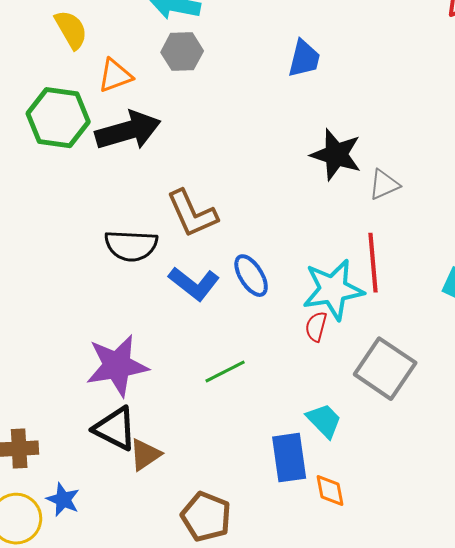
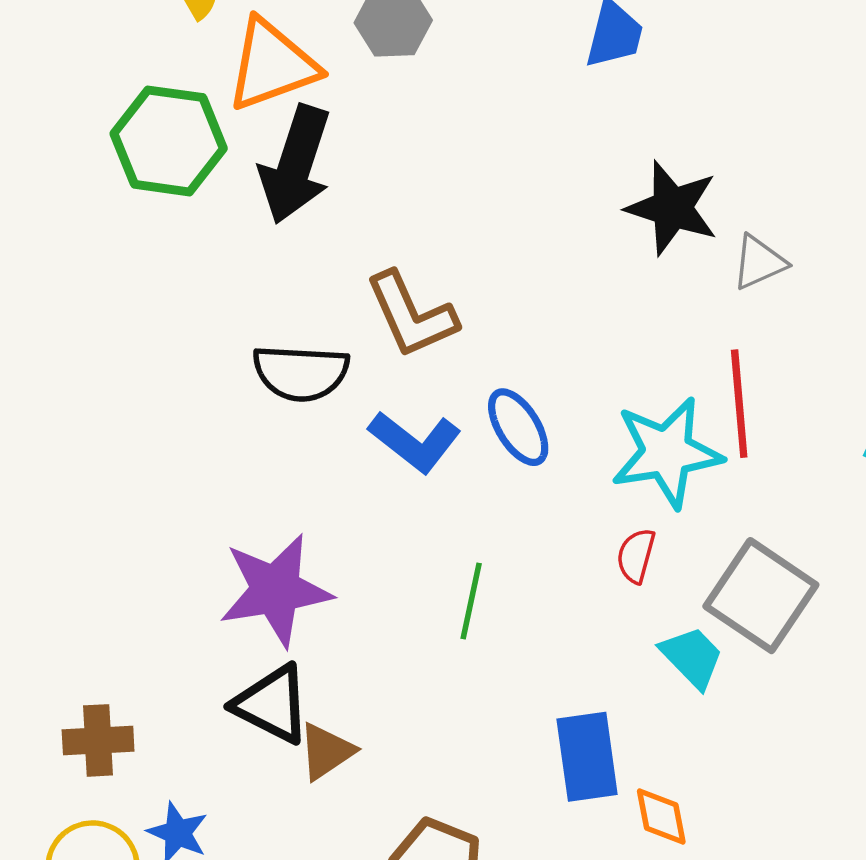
orange triangle: (115, 76) -> (272, 65), size x1.5
black arrow: (128, 131) -> (295, 165), turned 124
red semicircle: (316, 327) -> (636, 556), moved
green line: (225, 372) -> (471, 601), turned -51
cyan trapezoid: (324, 421) -> (692, 657), moved

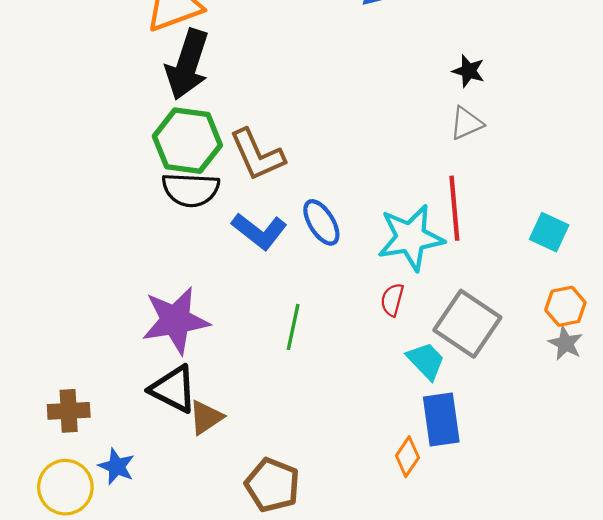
green hexagon: (169, 141) -> (187, 141), moved
black star: (672, 208) -> (468, 71), moved, size x0.6
blue rectangle: (587, 757) -> (441, 420), moved
orange diamond: (661, 817) -> (407, 457), turned 45

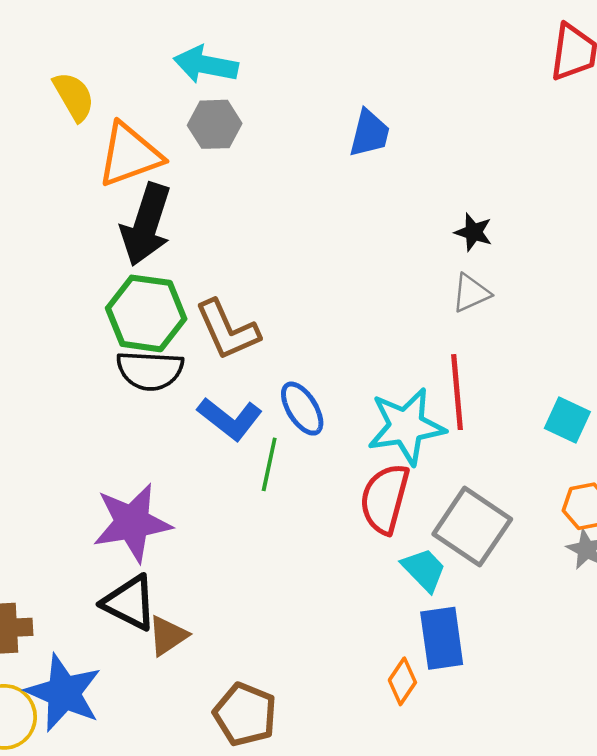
red semicircle: (392, 300) -> (385, 499), size x1.8
green line: (293, 327) -> (269, 464), moved
blue star: (117, 466) -> (64, 693), size x1.8

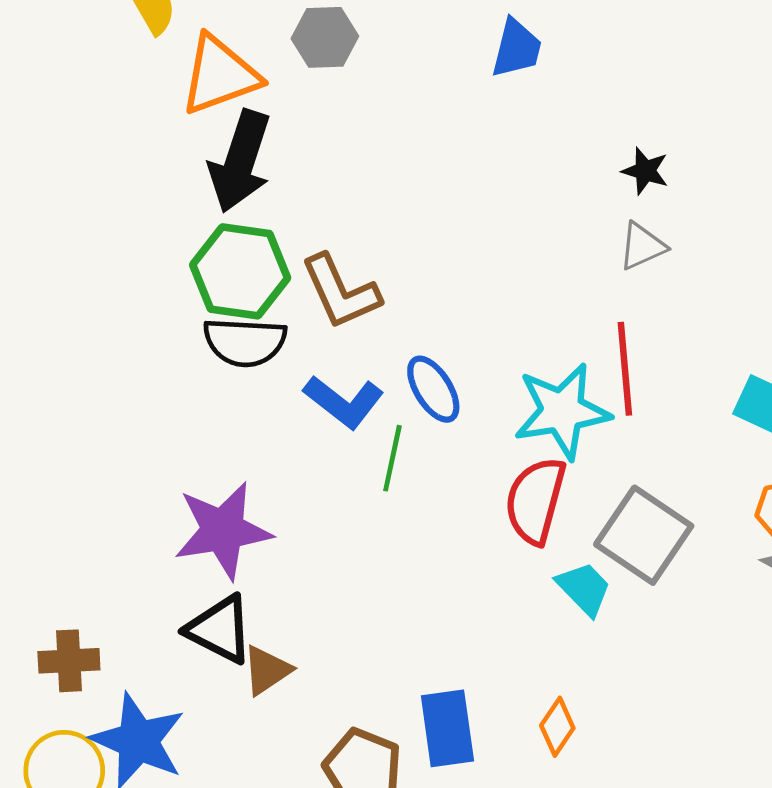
blue rectangle: (442, 638) -> (447, 728), moved

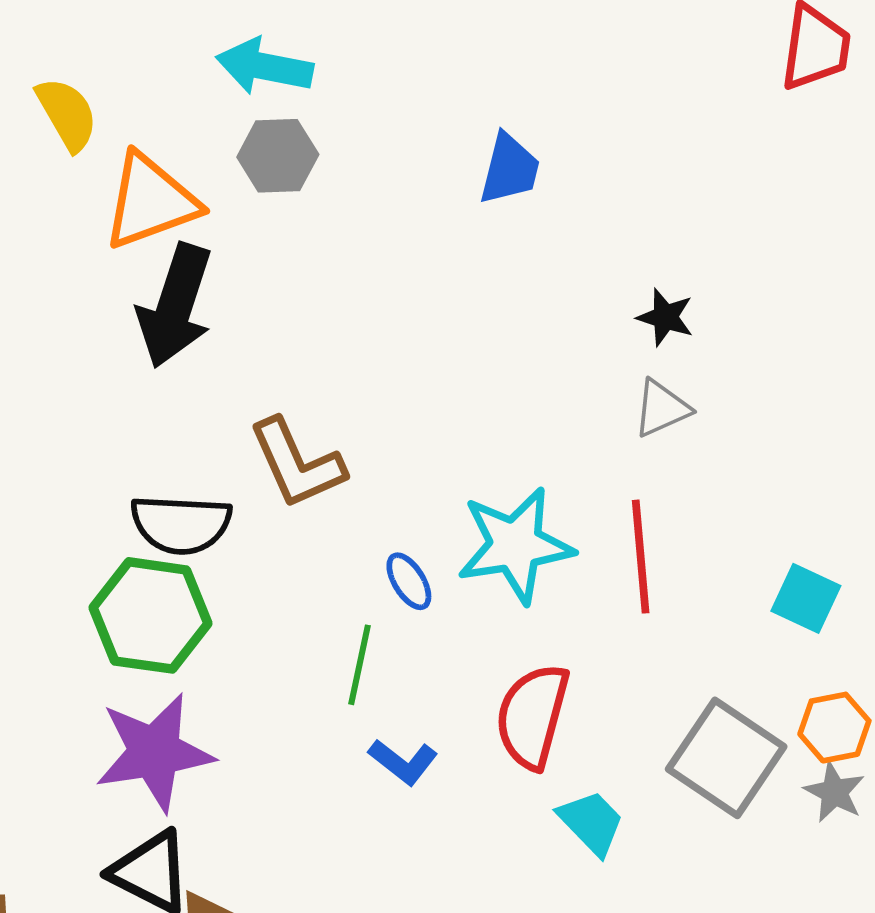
green hexagon: (240, 271) -> (151, 615), moved
blue ellipse: (433, 389) -> (409, 581), size x0.7
blue L-shape: (344, 402) -> (403, 762), moved, size x0.7
cyan star: (562, 411) -> (515, 545), moved
gray square: (644, 535) -> (726, 758), moved

